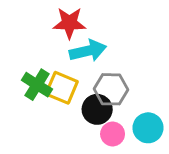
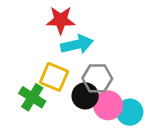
green cross: (37, 85) -> (32, 97), moved
pink circle: (113, 134) -> (108, 105), moved, size x1.4

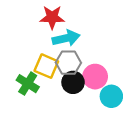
gray hexagon: (97, 78) -> (68, 63), moved
pink circle: (108, 105) -> (95, 77), moved

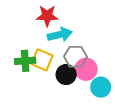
gray hexagon: (68, 63) -> (76, 57), moved
green cross: (28, 84) -> (25, 61), moved, turned -36

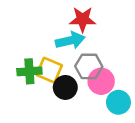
red star: (47, 16) -> (83, 19), moved
black circle: (66, 75) -> (65, 87), moved

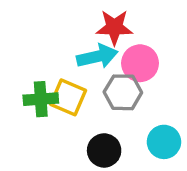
pink circle: (101, 81) -> (140, 63), moved
black circle: (65, 87) -> (104, 150), moved

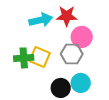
cyan arrow: (97, 56) -> (41, 20), moved
cyan circle: (164, 142) -> (81, 83), moved

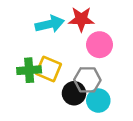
gray hexagon: (72, 54) -> (87, 80), moved
black circle: (61, 88) -> (74, 93), moved

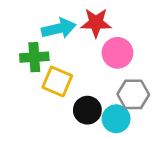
green cross: (29, 70) -> (34, 57), moved
gray hexagon: (87, 80) -> (133, 94), moved

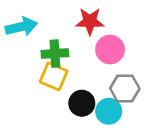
cyan arrow: (59, 28) -> (21, 27), moved
green cross: (34, 57) -> (55, 54), moved

